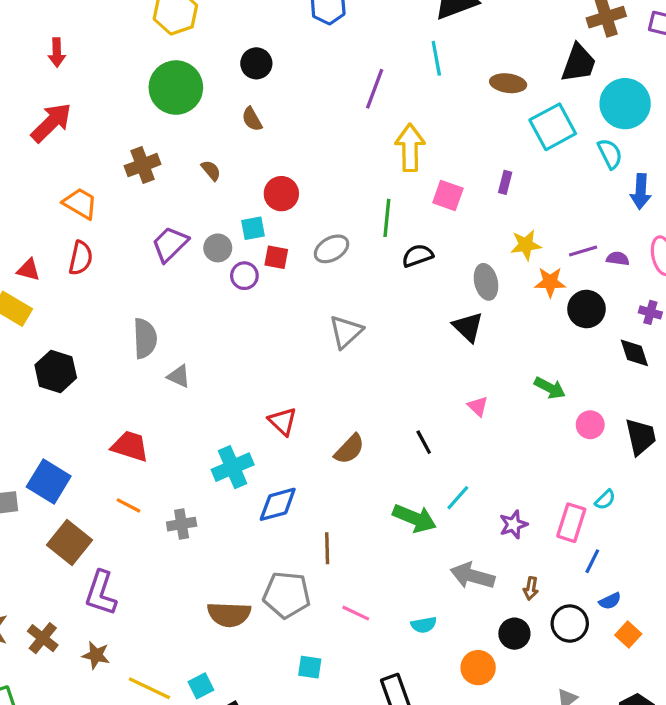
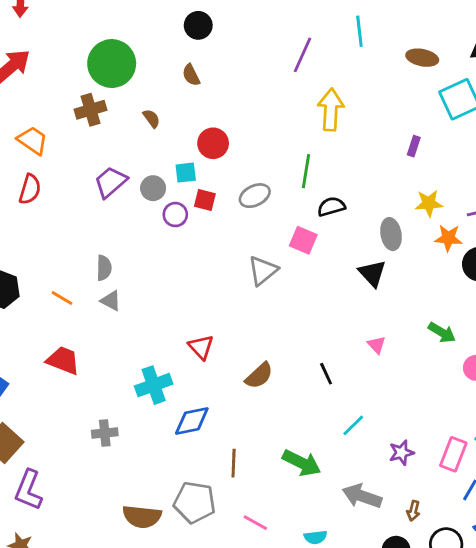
green circle: (176, 88) -> (112, 64), moved
pink square: (448, 196) -> (303, 240), moved
gray semicircle: (145, 338) -> (104, 268), moved, size x0.7
orange line: (129, 505) -> (62, 298), moved
green arrow: (415, 518) -> (302, 463), moved

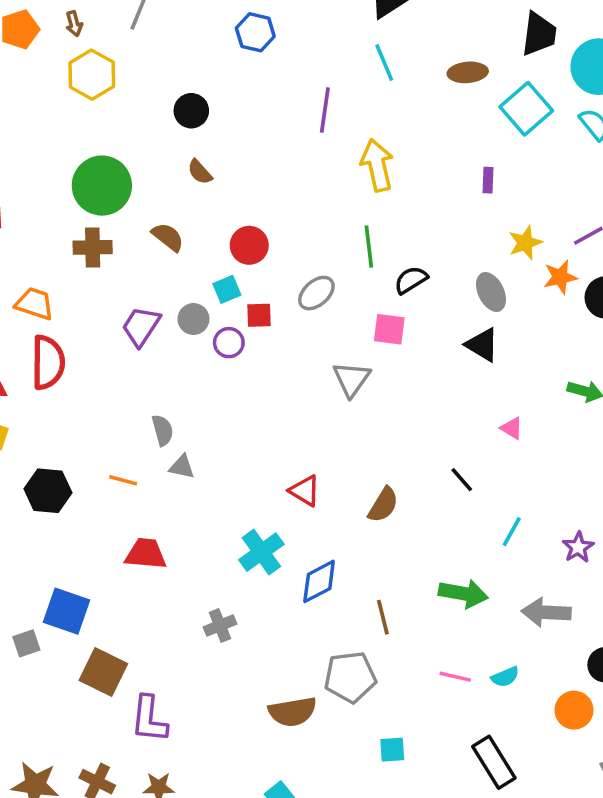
brown cross: (91, 110) -> (93, 247), turned 32
brown semicircle: (152, 118) -> (168, 237), size x1.4
red semicircle: (30, 189) -> (48, 362), size x1.4
pink line: (255, 523) -> (455, 677), moved

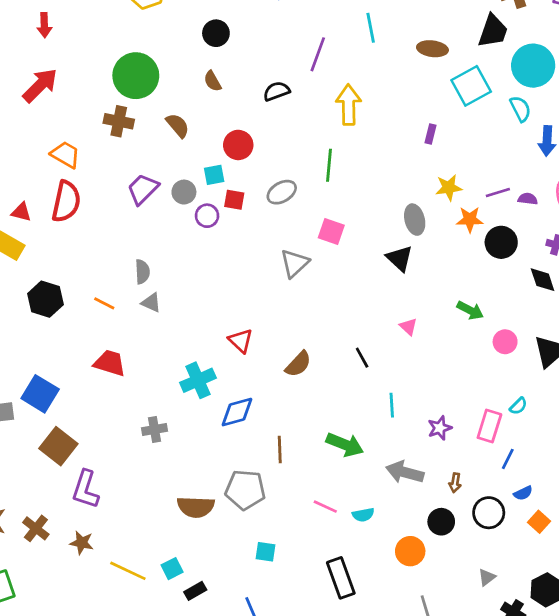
black semicircle: (411, 280) -> (277, 91), moved
cyan line: (512, 532) -> (392, 405), turned -45

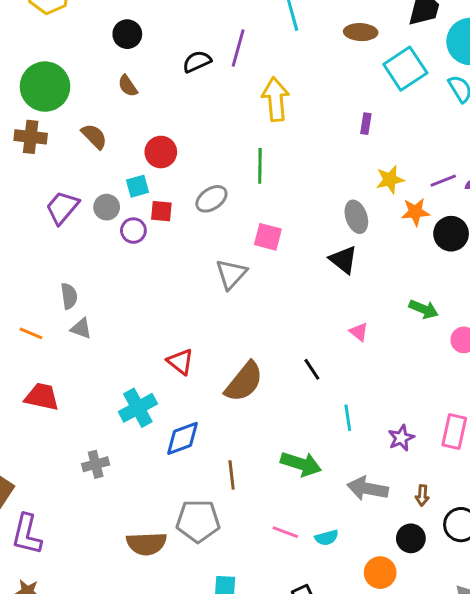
black semicircle: (277, 91) -> (197, 62), moved
brown semicircle: (298, 364) -> (244, 382), size x1.4

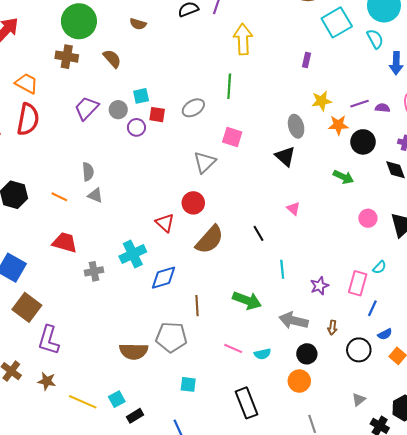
brown semicircle: (128, 86) -> (138, 24), turned -42
red circle: (161, 152) -> (193, 203), moved
green arrow: (424, 309) -> (343, 177), moved
gray cross: (96, 464) -> (94, 271), moved
black circle: (411, 538) -> (307, 354), moved

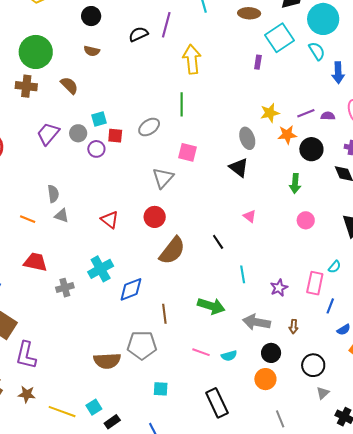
purple rectangle: (306, 60) -> (258, 62), moved
green arrow: (343, 177) -> (295, 183), turned 72
pink circle: (368, 218) -> (306, 220), moved
red triangle: (165, 223) -> (110, 220), moved
black circle: (359, 350) -> (313, 365), moved

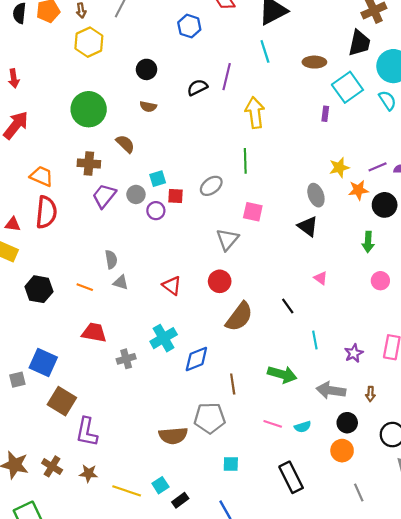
brown cross: (26, 86) -> (89, 164), moved

